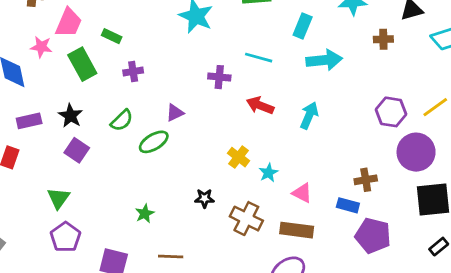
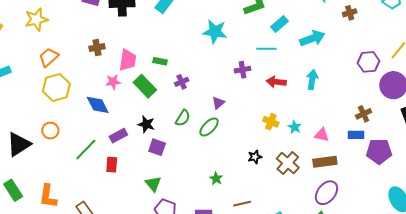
cyan rectangle: (303, 26) -> (279, 24), moved, turned 42
brown cross: (246, 219) -> (288, 163), turned 30

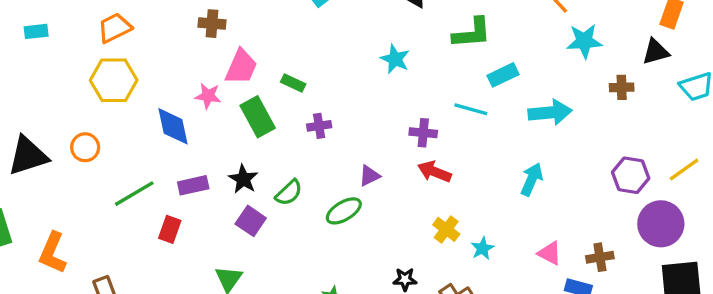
cyan star: (215, 32) -> (395, 59), size x0.7
brown cross: (97, 48) -> (212, 24), moved
red arrow: (276, 82) -> (434, 172), moved
green semicircle: (183, 118) -> (289, 193), moved
pink triangle: (322, 135) -> (550, 253), moved

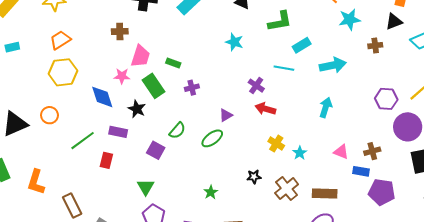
purple cross: (423, 133) -> (256, 86), turned 35
black star: (243, 179) -> (137, 109), moved
purple rectangle: (193, 185) -> (118, 132), turned 30

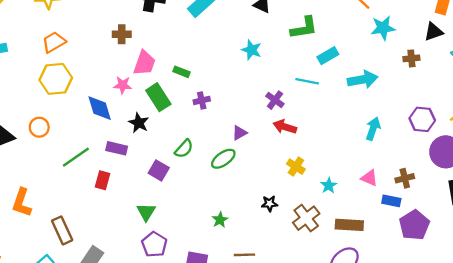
cyan arrow: (326, 107) -> (373, 129), moved
cyan star: (300, 153) -> (329, 186), moved
purple pentagon: (382, 192) -> (414, 225), turned 30

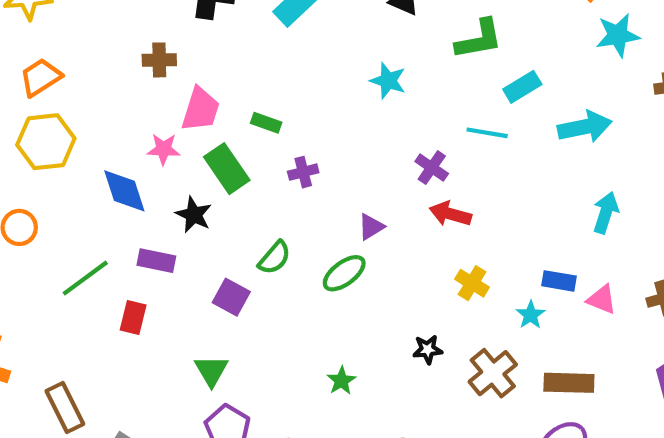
blue rectangle: (391, 201) -> (559, 281), moved

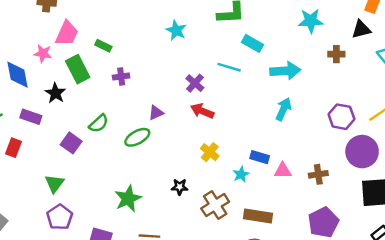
cyan rectangle: (522, 87) -> (252, 43), turned 54
cyan arrow: (606, 213) -> (284, 109), moved
pink triangle: (602, 299) -> (283, 171), turned -30
green star: (341, 381) -> (128, 199), size x1.6

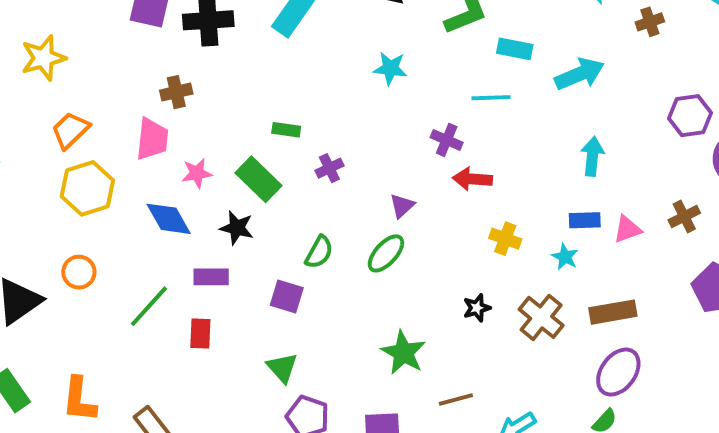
pink trapezoid: (67, 33) -> (152, 139), moved
cyan arrow: (284, 109) -> (592, 156), moved

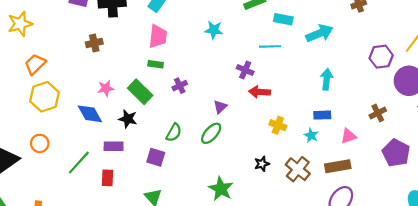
pink trapezoid: (152, 139) -> (158, 36), moved
pink triangle: (627, 229) -> (348, 136), moved

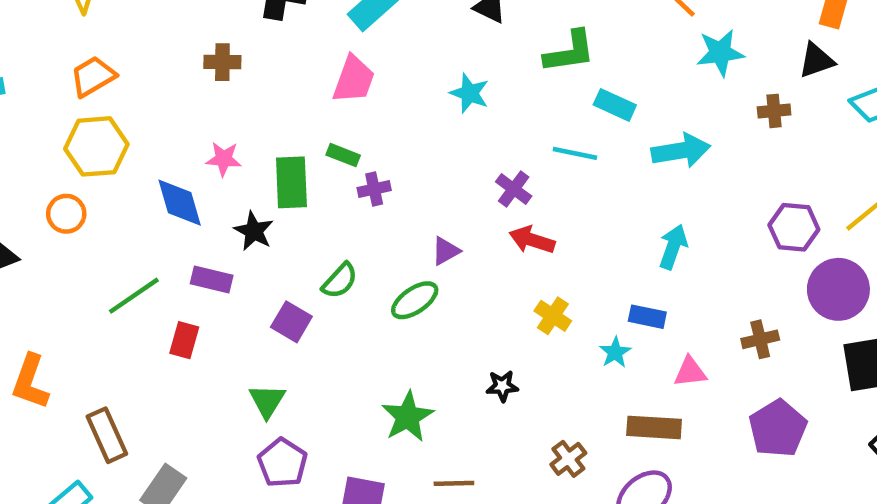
green rectangle: (156, 64) -> (343, 155), moved
green rectangle: (140, 92) -> (291, 182), turned 30
orange circle: (40, 143) -> (66, 214), moved
brown cross: (298, 169) -> (568, 459), moved, size x0.7

